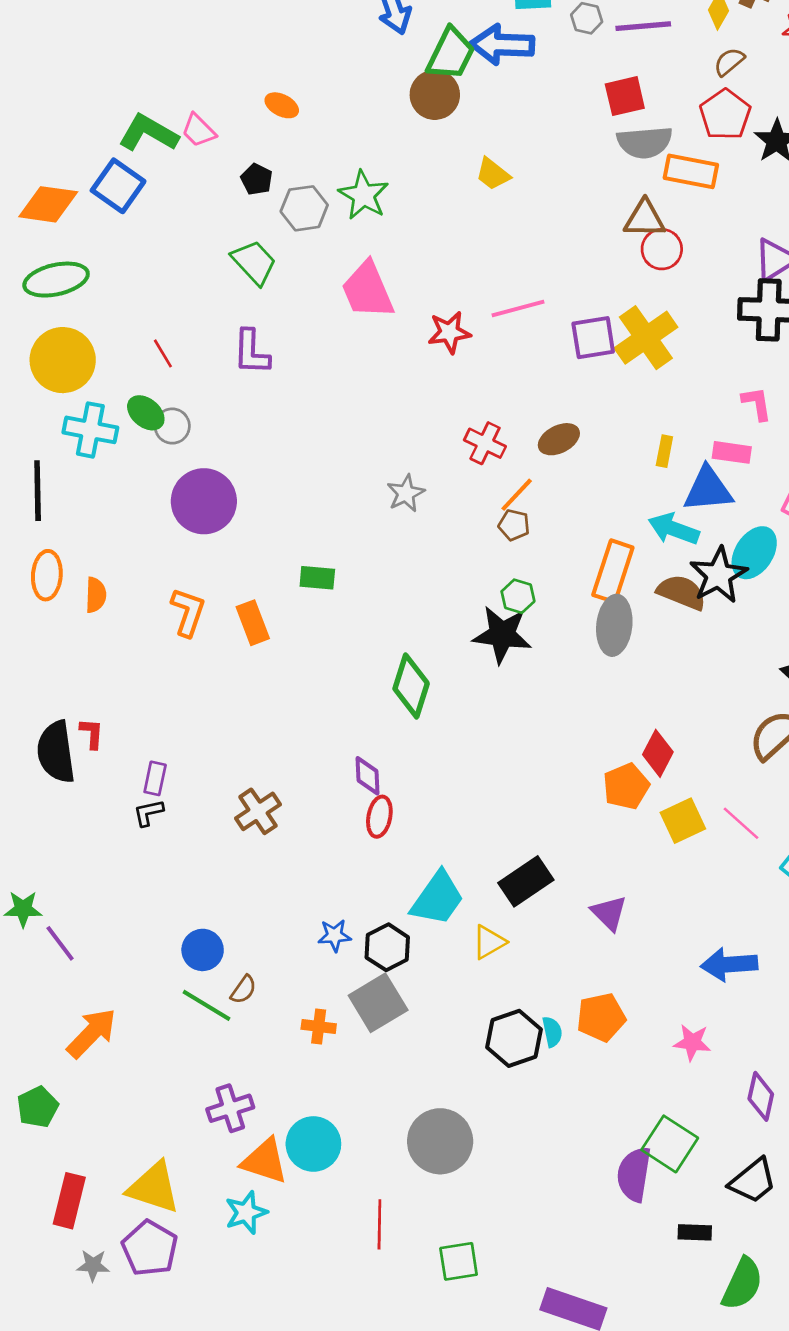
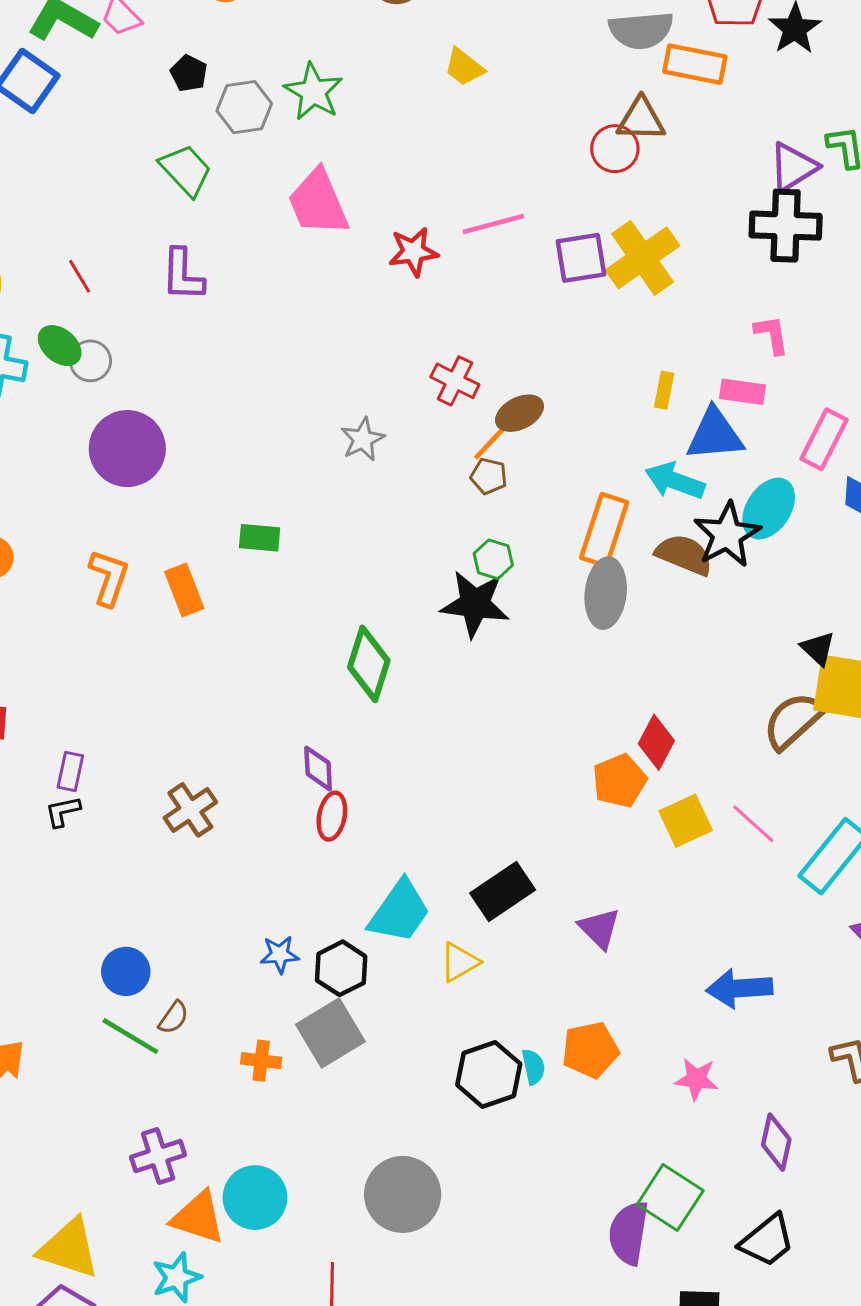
red circle: (662, 249) -> (615, 149), moved
brown ellipse: (559, 439) -> (519, 413), moved

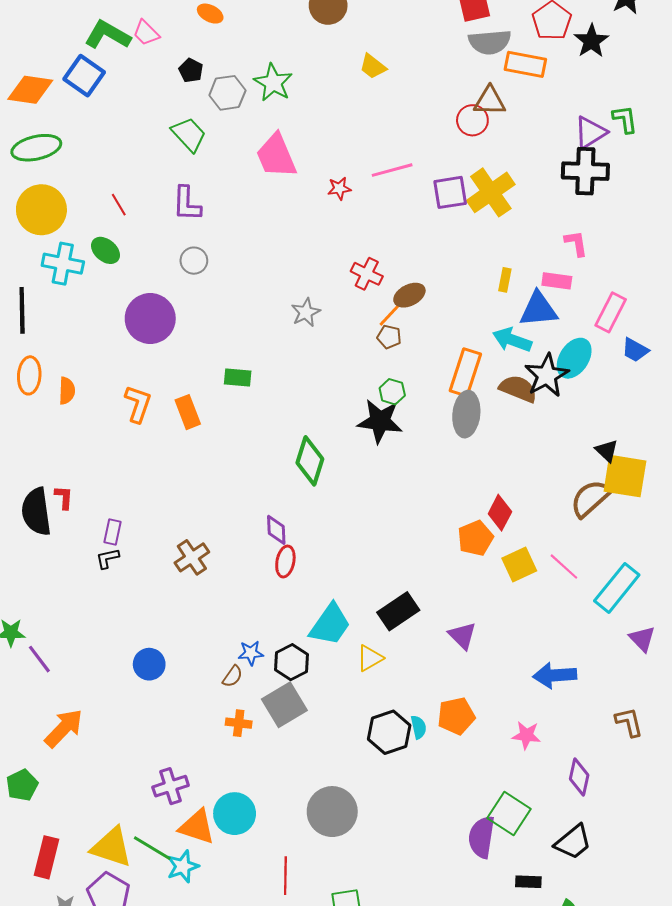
red star: (413, 252) -> (339, 188), size x0.7
gray circle: (90, 361) -> (194, 261), moved
brown semicircle: (173, 1018) -> (233, 676), moved
green line: (130, 1036) -> (152, 848), moved

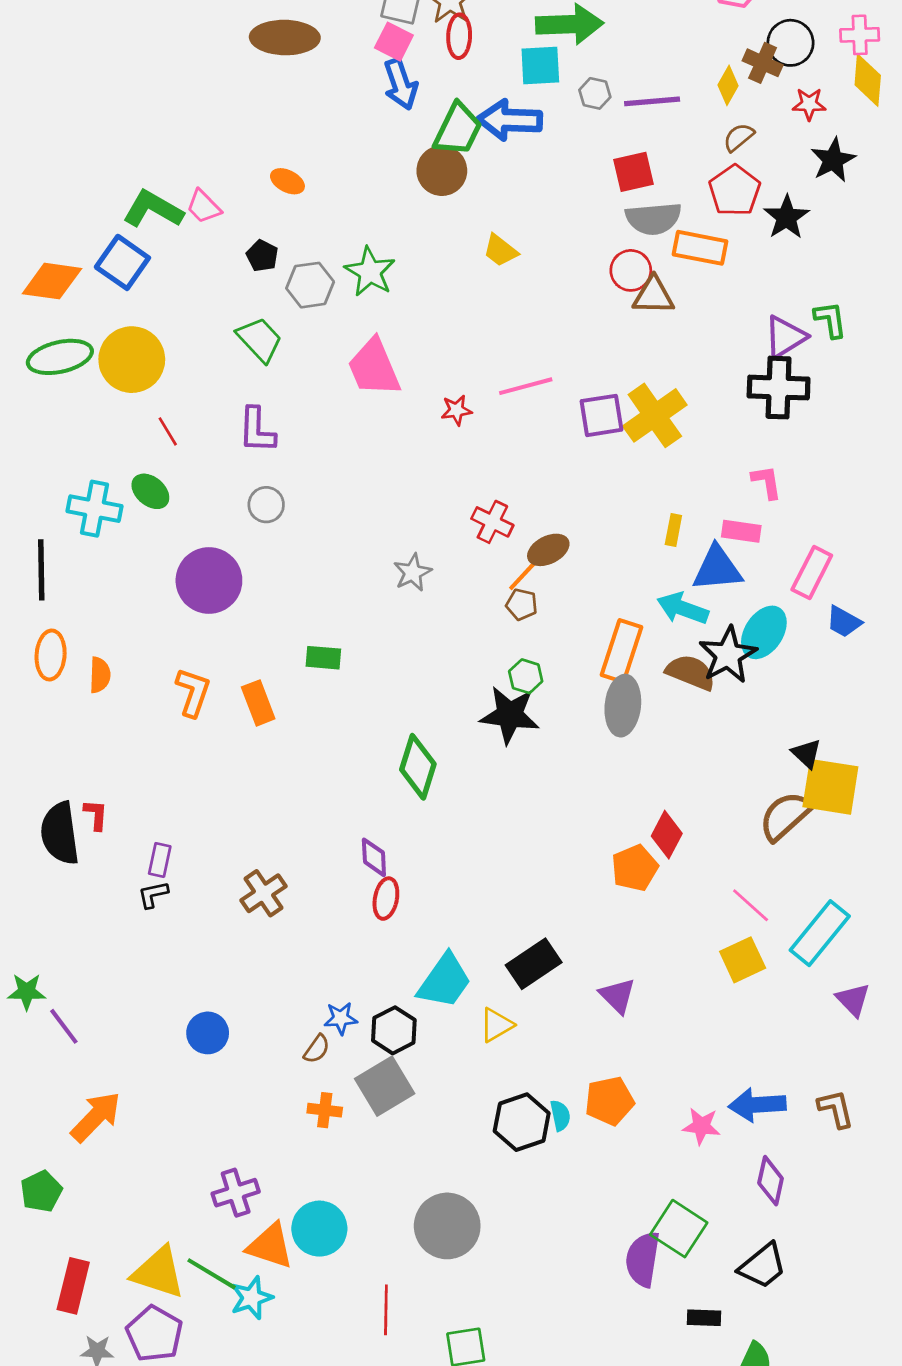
red circle: (472, 120) -> (631, 270), moved
yellow circle: (41, 210) -> (132, 360), moved
yellow square: (519, 565) -> (743, 960), moved
blue arrow: (555, 675) -> (757, 1105), moved

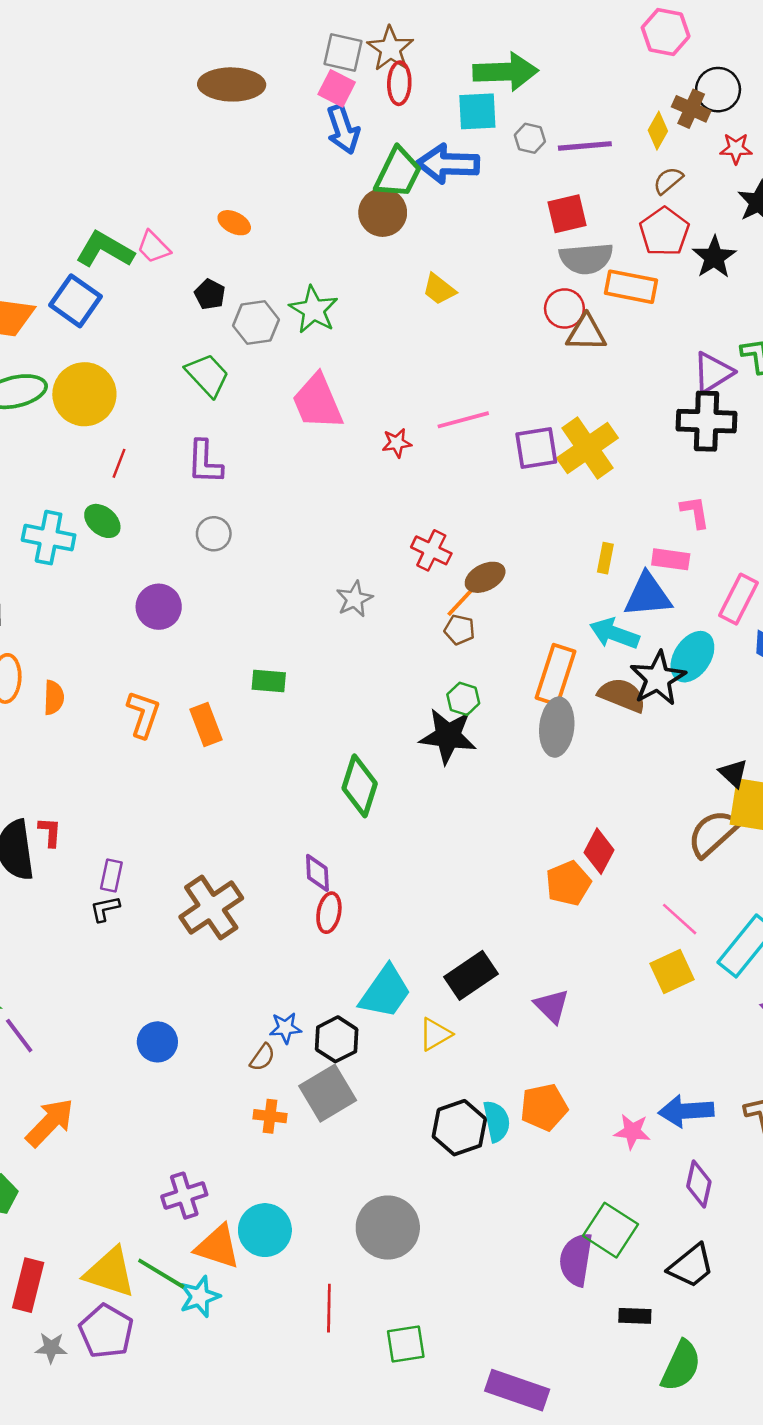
red line: (168, 431) -> (119, 463), turned 52
purple circle: (209, 580) -> (159, 607), size x0.7
brown cross: (264, 893) -> (211, 908), size x1.4
cyan semicircle: (560, 1115) -> (497, 1121), size x1.4

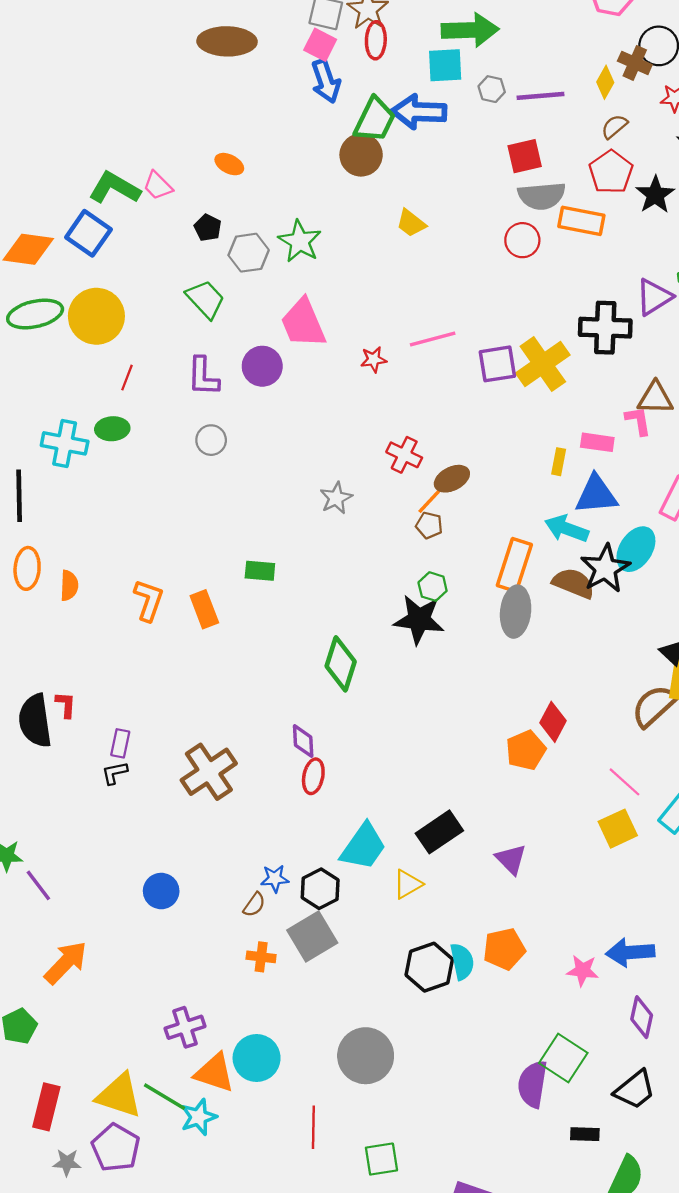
brown triangle: (586, 333) -> (655, 398), moved
black cross: (707, 421) -> (605, 328), moved
green ellipse: (102, 521) -> (112, 429), turned -44
pink rectangle: (671, 559) -> (597, 442), moved
purple circle: (159, 607) -> (262, 366), moved

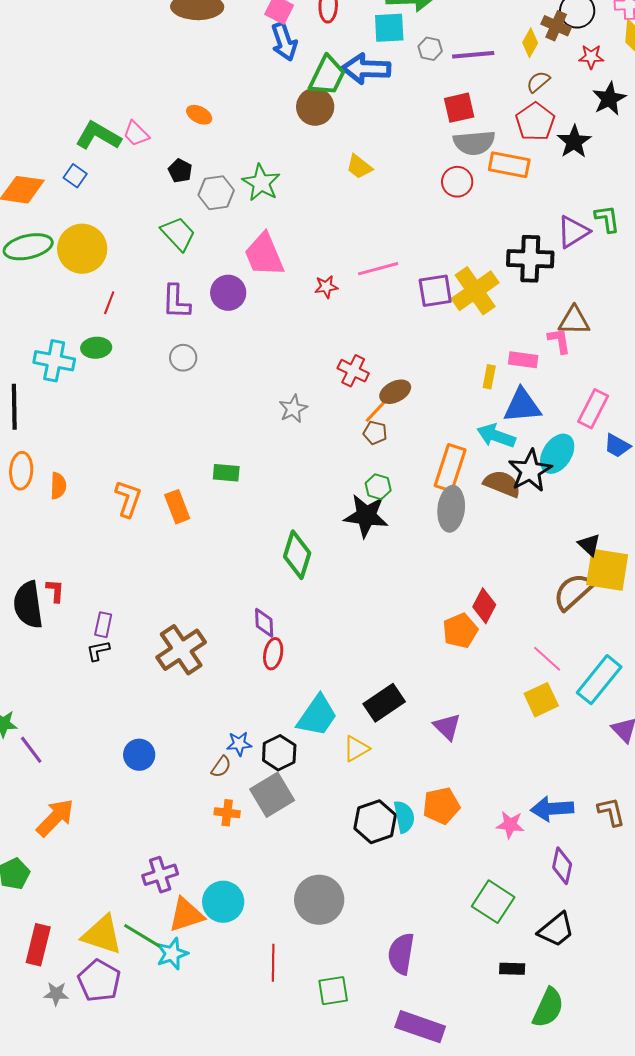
blue square: (88, 233) -> (75, 176), size x0.6
orange triangle: (215, 1073) -> (186, 915), turned -36
purple semicircle: (533, 1084) -> (401, 954), moved

